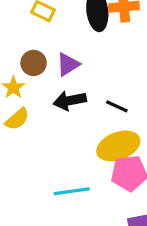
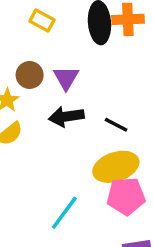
purple triangle: (68, 64) -> (66, 78), turned -30
cyan line: (72, 191) -> (64, 213), turned -48

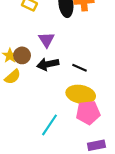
brown circle: (30, 75) -> (22, 55), moved
yellow ellipse: (116, 167) -> (81, 94), turned 32

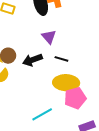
purple triangle: (46, 40) -> (49, 37), moved
cyan line: (50, 125) -> (42, 114), turned 35

